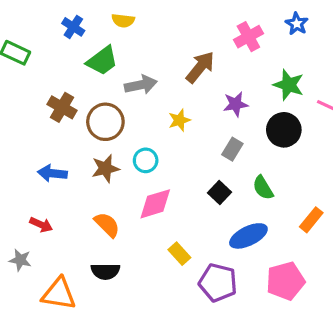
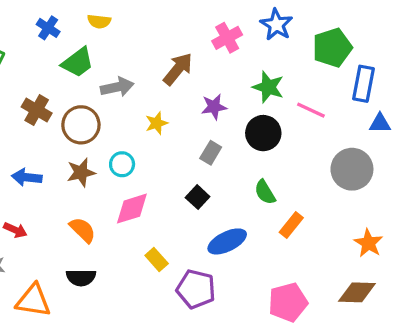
blue star: (297, 24) -> (276, 25), size x1.4
green semicircle: (263, 188) -> (265, 192), moved
pink pentagon: (285, 281) -> (288, 302), moved

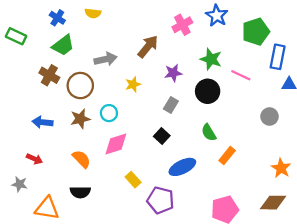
green trapezoid: (78, 62) -> (63, 45), moved
gray circle: (352, 169) -> (270, 116), size x0.6

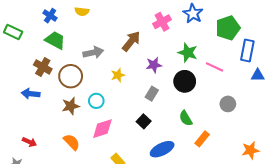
green trapezoid: (63, 45) -> (55, 40), turned -115
gray circle: (270, 116) -> (228, 104), moved
blue arrow: (42, 122) -> (31, 94), moved
orange star: (281, 168) -> (250, 150), turned 30

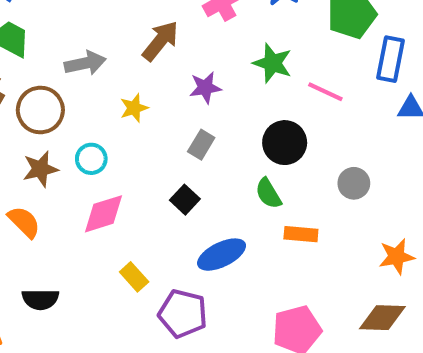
black circle: (185, 81) -> (285, 143), moved
gray circle: (228, 104) -> (354, 183), moved
orange rectangle: (202, 139) -> (301, 234), turned 56
orange semicircle: (72, 142) -> (24, 222), moved

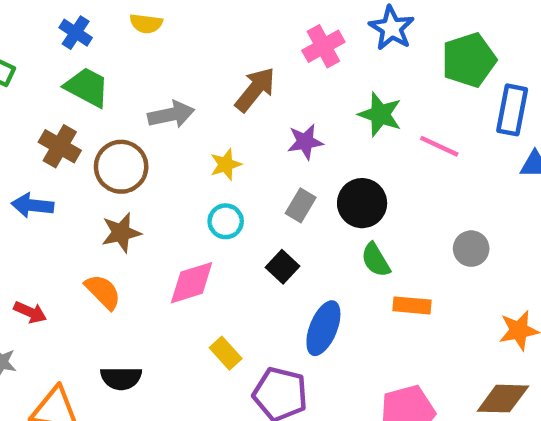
black circle: (285, 143) -> (362, 203), moved
cyan circle: (91, 159) -> (226, 221), moved
blue ellipse: (222, 255) -> (323, 328), turned -42

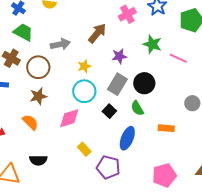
gray rectangle: (301, 205) -> (117, 84), size x1.5
cyan circle: (226, 221) -> (84, 91), size x1.5
green semicircle: (376, 260) -> (137, 108), moved

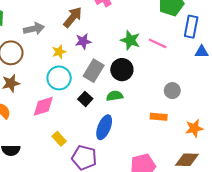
green star: (152, 44) -> (130, 40), moved
purple star: (119, 56) -> (83, 41), moved
green semicircle: (137, 108) -> (115, 96), turned 112
orange rectangle: (166, 128) -> (159, 117), moved

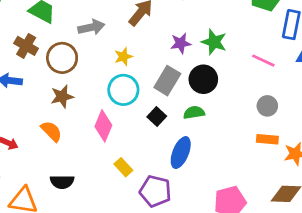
purple star: (83, 41) -> (181, 43), moved
pink line: (158, 43) -> (263, 61), moved
pink diamond: (43, 106) -> (103, 126), turned -50
orange rectangle: (159, 117) -> (267, 139), moved

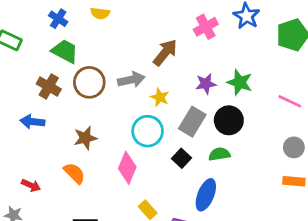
gray arrow: (91, 27) -> (131, 80), moved
yellow star: (123, 57) -> (160, 97), moved, turned -30
brown circle: (62, 58) -> (89, 82), moved

